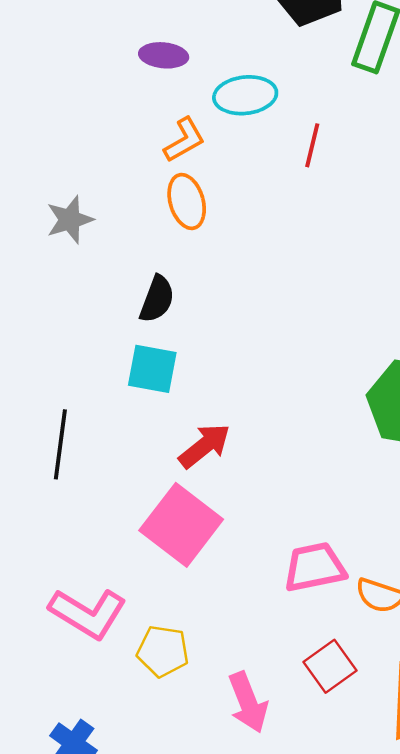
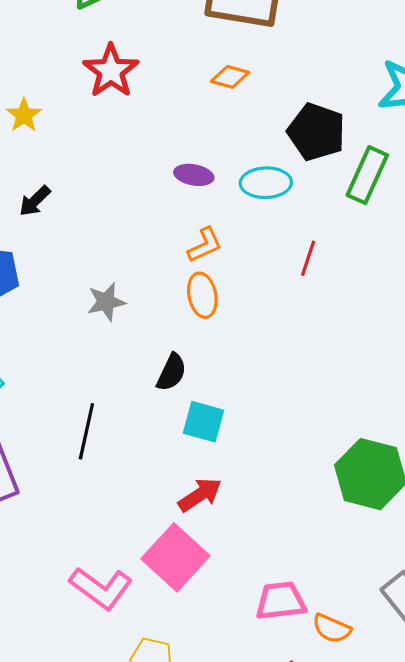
cyan ellipse: (245, 95) -> (266, 183), moved
cyan square: (152, 369) -> (204, 422), moved
black line: (60, 444) -> (86, 431), moved
pink L-shape: (88, 613) -> (101, 588), moved

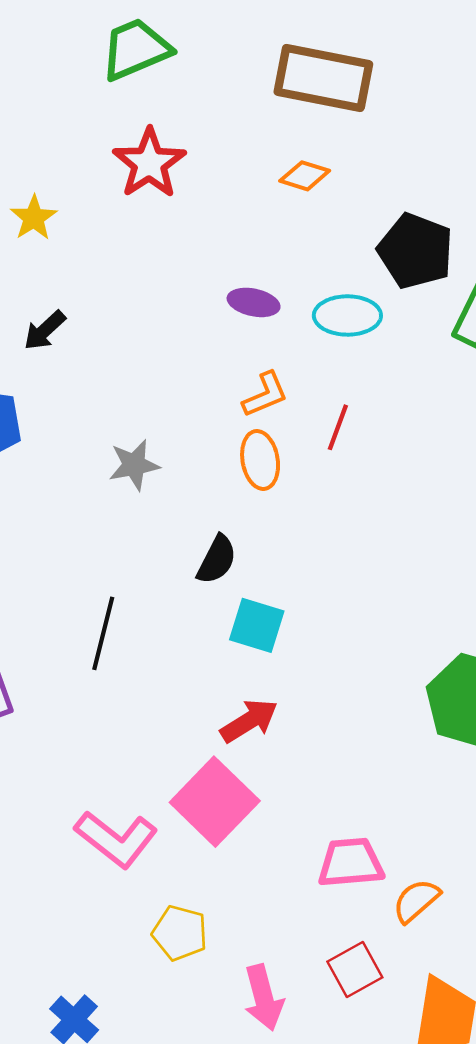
red line: (308, 258) -> (338, 427), moved
orange semicircle: (332, 628) -> (416, 901), turned 114

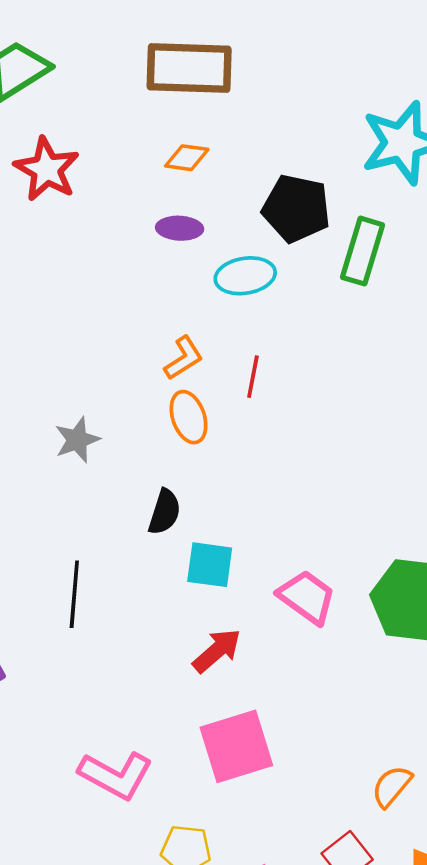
purple ellipse: (254, 302) -> (180, 228), moved
pink square: (215, 802) -> (236, 746), moved, turned 38
pink trapezoid: (351, 863) -> (307, 597), moved, turned 50

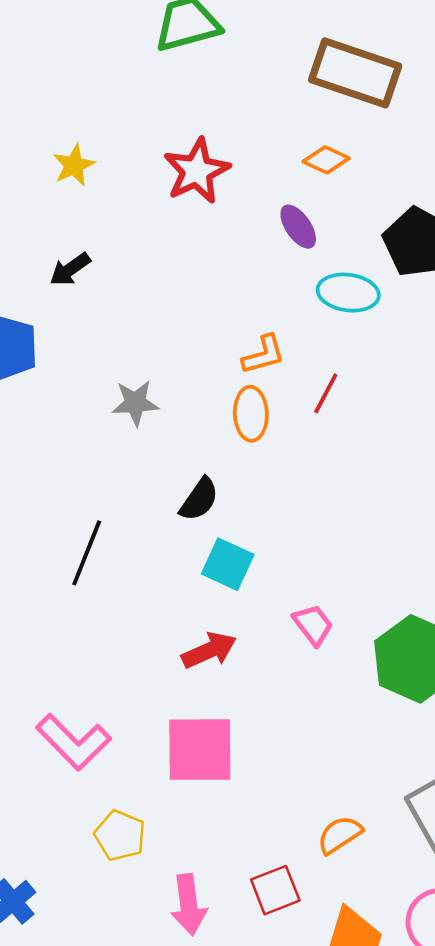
red star: (47, 169) -> (197, 171), moved
purple ellipse: (180, 228) -> (298, 227), turned 36
pink trapezoid: (307, 597) -> (313, 625), size x0.7

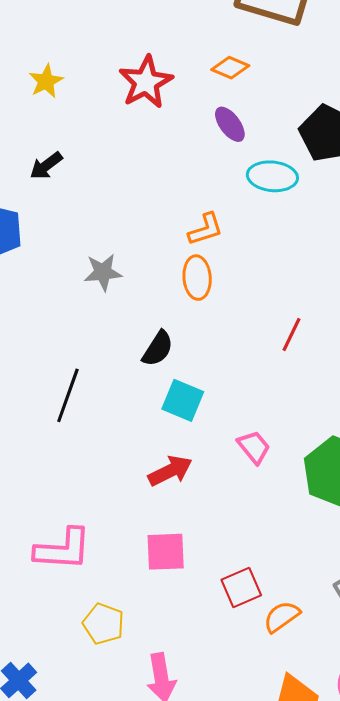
orange diamond: (326, 160) -> (230, 68), moved
red line: (326, 393) -> (292, 334), moved
pink L-shape: (74, 742) -> (63, 549), turned -40
pink square: (200, 750) -> (166, 552), size x0.7
red square: (275, 890) -> (241, 588), moved

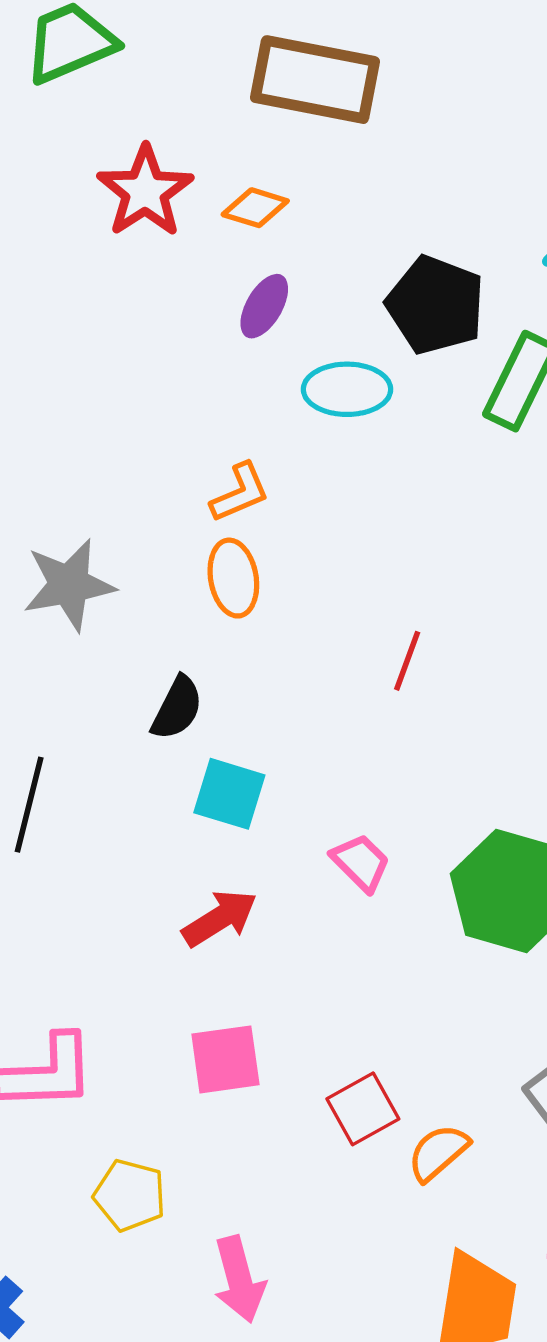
red star: (146, 82) -> (145, 191), moved
purple ellipse: (230, 124) -> (264, 306), turned 72
gray star: (103, 272) -> (69, 585), size x1.4

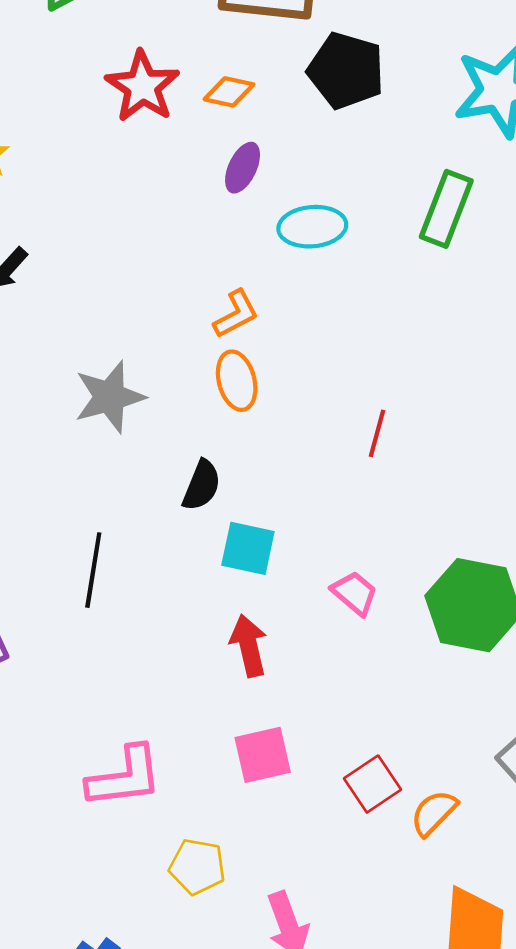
black pentagon: (436, 305) -> (346, 71), moved
red arrow: (220, 918) -> (249, 646), turned -66

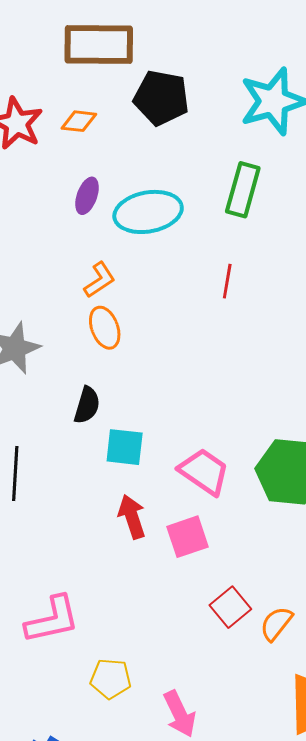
purple ellipse: (243, 168) -> (87, 196), moved
cyan ellipse: (312, 227) -> (148, 212), size x1.4
red line: (377, 433) -> (227, 281), moved
pink trapezoid: (354, 593) -> (204, 472), size x1.5
pink square: (263, 755) -> (187, 537), moved

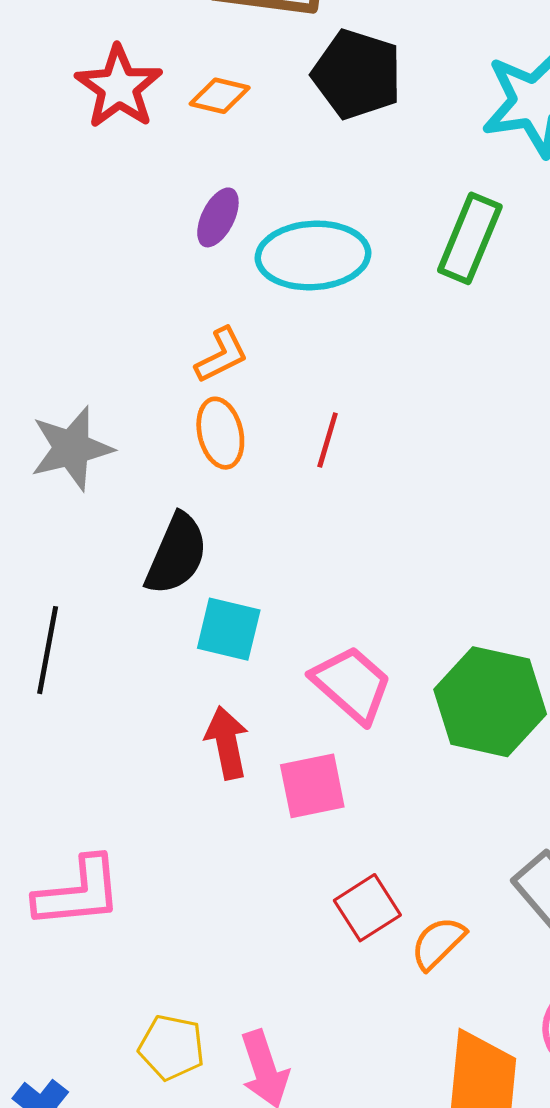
red line: (227, 281) -> (328, 440), moved
black semicircle: (87, 405) -> (176, 554), size x1.4
yellow pentagon: (111, 679) -> (172, 1047), moved

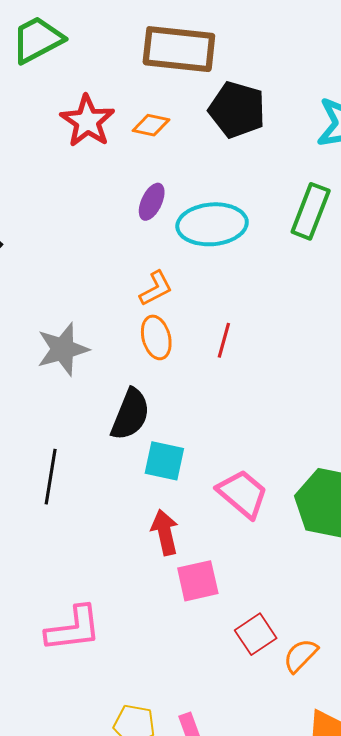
pink square: (312, 786) -> (198, 581), moved

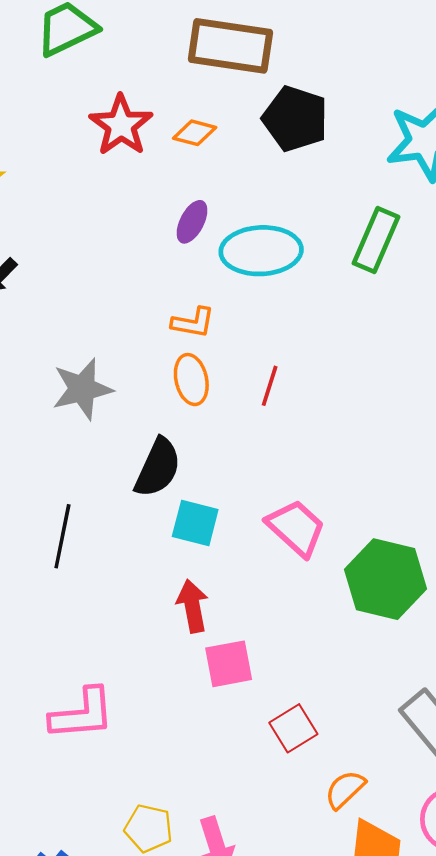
orange L-shape: (156, 288) -> (193, 323), turned 36
pink trapezoid: (243, 494) -> (296, 528), moved
orange semicircle: (301, 656) -> (345, 789), moved

